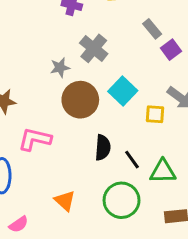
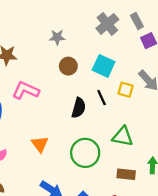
gray cross: (94, 48) -> (107, 24), moved
cyan square: (123, 91) -> (104, 66), turned -30
brown circle: (80, 100) -> (68, 66), size x0.6
black line: (132, 160) -> (102, 98), moved

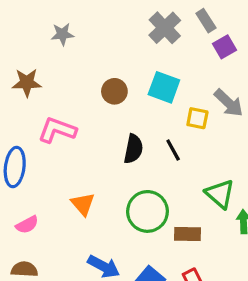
gray star: (57, 37) -> (62, 34), moved
black line: (102, 98) -> (173, 150), moved
green triangle: (123, 136) -> (220, 194), moved, turned 35
brown rectangle: (126, 174) -> (187, 234), moved

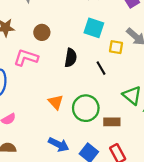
brown circle: (114, 91) -> (42, 32), moved
black semicircle: (133, 149) -> (71, 58), moved
orange triangle: (83, 204) -> (56, 102), moved

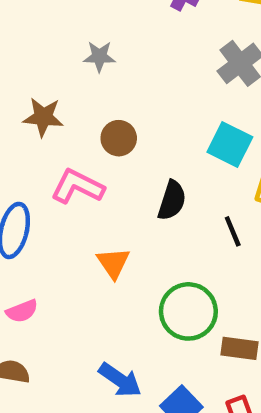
orange triangle: (56, 102) -> (113, 263), moved

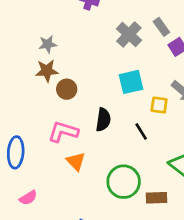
brown star: (43, 117) -> (47, 71), moved
cyan square: (230, 144) -> (131, 82), turned -30
pink L-shape: (77, 187) -> (63, 132), moved

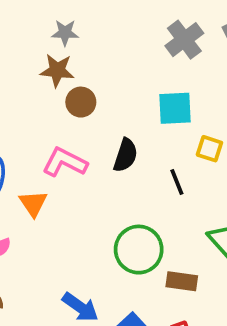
orange triangle: (76, 161) -> (33, 203), moved

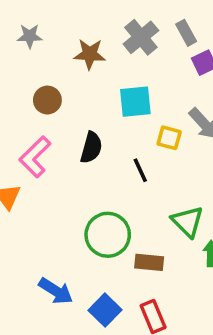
brown star: (57, 70) -> (90, 54), moved
pink L-shape: (65, 162) -> (35, 157), turned -69

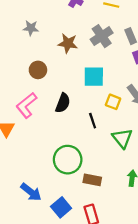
green triangle: (188, 222) -> (122, 138), moved

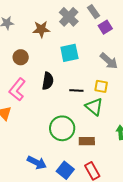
yellow square: (113, 102) -> (101, 86), moved
black line: (93, 121) -> (76, 91), turned -56
green triangle: (122, 138) -> (94, 107), moved

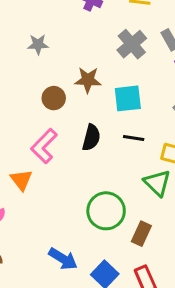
brown star: (41, 29) -> (88, 80), moved
black line: (76, 91) -> (134, 138), moved
brown rectangle: (87, 141) -> (141, 234), turned -70

